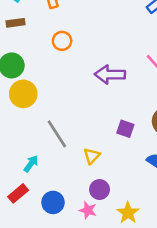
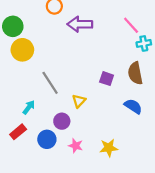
purple arrow: (110, 74) -> (80, 24), moved
purple circle: (100, 190) -> (62, 121), moved
yellow star: (128, 213) -> (109, 148), turned 30

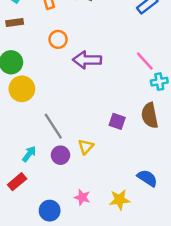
blue semicircle: (133, 106) -> (147, 178), moved
purple circle: (62, 121) -> (60, 155), moved
blue circle: (47, 139) -> (50, 211), moved

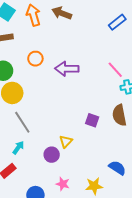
orange circle: (58, 39) -> (35, 59), moved
gray line: (53, 126) -> (22, 122), moved
purple circle: (60, 155) -> (52, 155), moved

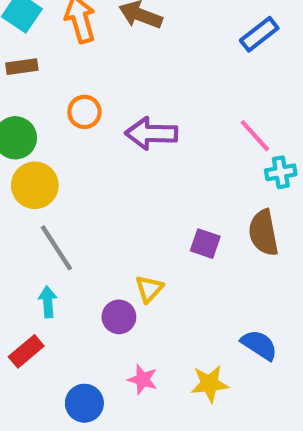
cyan arrow: (18, 148) -> (48, 302), turned -40

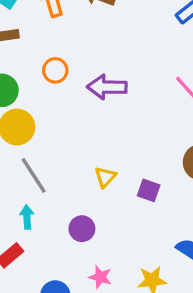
purple square: (205, 244) -> (149, 190), moved
yellow triangle: (149, 289) -> (105, 177), moved

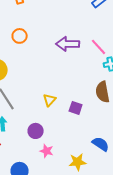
purple arrow: (107, 87) -> (68, 44), moved
pink star: (100, 277) -> (47, 151), moved

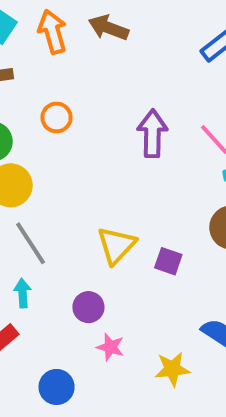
purple arrow: (68, 44) -> (152, 133), turned 90
yellow triangle: (50, 100) -> (116, 245), size x1.5

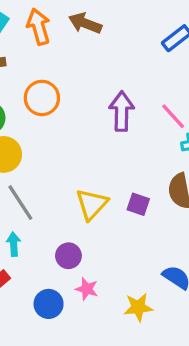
orange circle: (57, 117) -> (42, 98), size x1.4
purple square: (168, 261) -> (138, 204), moved
blue circle: (57, 387) -> (49, 304), moved

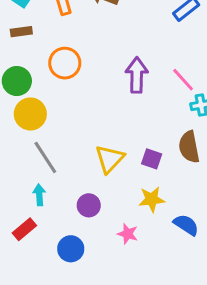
pink star: (87, 289) -> (128, 234), moved
yellow star: (138, 307) -> (152, 199), moved

